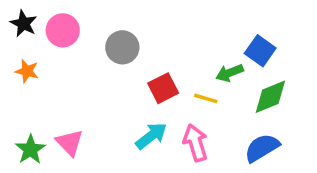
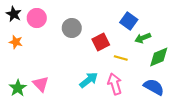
blue square: (260, 51) -> (129, 21), moved
green arrow: (230, 73) -> (143, 38), moved
red square: (163, 88) -> (101, 42), moved
blue semicircle: (262, 148) -> (154, 87), turned 60

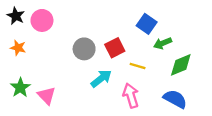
gray circle: (72, 28) -> (84, 49), moved
cyan arrow: (89, 80) -> (101, 78), moved
green star: (18, 88) -> (20, 88), moved

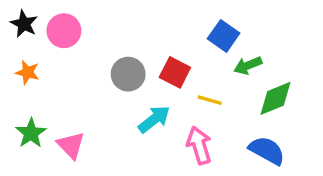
red square: (115, 48) -> (175, 72), turned -36

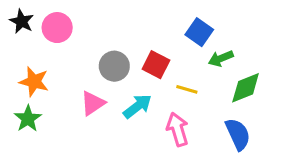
orange star: (27, 72) -> (34, 82), moved, size x1.4
pink triangle: (71, 145) -> (93, 103), moved, turned 40
blue semicircle: (267, 150) -> (238, 134), turned 36

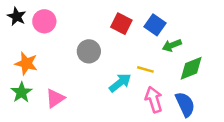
red square: (156, 65) -> (121, 24), moved
pink triangle: (93, 103) -> (55, 98), moved
cyan arrow: (137, 106) -> (120, 83), moved
pink arrow: (178, 129) -> (154, 100), moved

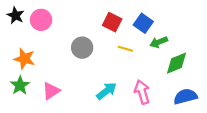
yellow line: (145, 69) -> (125, 49), moved
cyan arrow: (120, 83) -> (107, 91), moved
blue semicircle: (185, 104) -> (185, 96), moved, turned -80

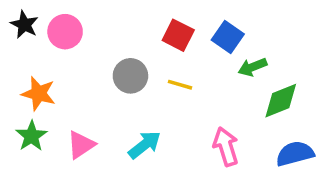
yellow line: (125, 49) -> (180, 85), moved
cyan arrow: (107, 91) -> (145, 145), moved

